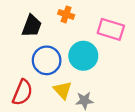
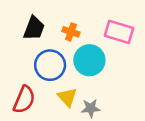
orange cross: (66, 14) -> (71, 32), moved

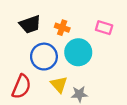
black trapezoid: (34, 28) -> (30, 24), turned 50
pink rectangle: (119, 32) -> (104, 28), size x0.7

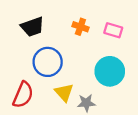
orange cross: (62, 28) -> (80, 27), moved
cyan circle: (78, 52) -> (110, 71), moved

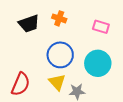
orange cross: (80, 27) -> (59, 18), moved
blue circle: (48, 62) -> (60, 55), moved

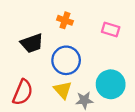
black trapezoid: (29, 24) -> (32, 43), moved
cyan circle: (98, 63) -> (111, 84), moved

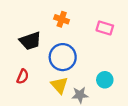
cyan circle: (111, 84) -> (105, 80), size x0.6
red semicircle: (23, 92) -> (23, 77), moved, size x0.6

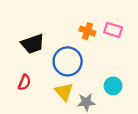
orange cross: (62, 19) -> (87, 31), moved

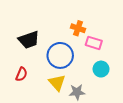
pink rectangle: (113, 30) -> (94, 43), moved
cyan circle: (113, 86) -> (101, 69), moved

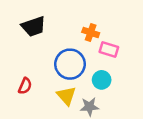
black trapezoid: (29, 40) -> (34, 26), moved
cyan circle: (101, 69) -> (102, 80), moved

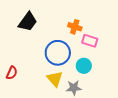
black trapezoid: (34, 26) -> (28, 22), turned -35
red semicircle: (25, 86) -> (12, 73), moved

